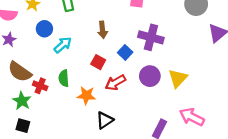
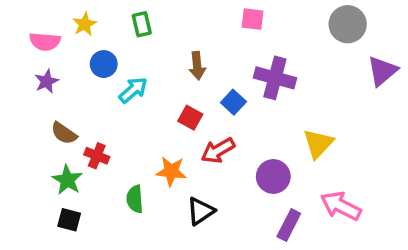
brown semicircle: (20, 72) -> (64, 133), size x0.7
purple circle: (150, 76) -> (273, 176), moved
green semicircle: (64, 78) -> (135, 199), moved

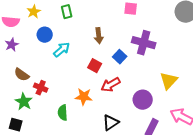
black triangle: (201, 211) -> (111, 123), moved
black square: (69, 220) -> (16, 125), moved

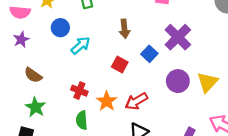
purple cross: (144, 43) -> (178, 37), turned 30
red arrow: (111, 85) -> (136, 101), moved
red cross: (41, 88) -> (79, 91), moved
orange star: (84, 97) -> (107, 101), turned 30
purple circle: (143, 100) -> (178, 81), moved

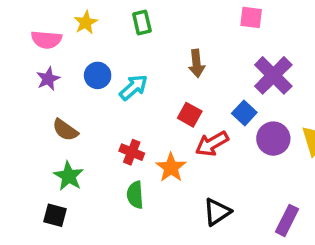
blue circle: (60, 28) -> (98, 75), moved
blue square: (149, 54) -> (244, 113), moved
red arrow: (136, 101) -> (212, 144), moved

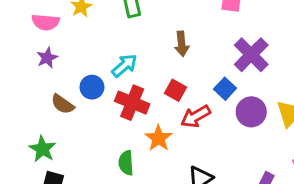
blue circle: (98, 75) -> (92, 87), moved
red cross: (132, 152) -> (132, 103), moved, size x1.5
green star: (69, 176) -> (42, 149), moved

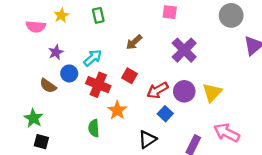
brown arrow: (182, 44) -> (134, 42), turned 54
purple star: (47, 58) -> (56, 52), moved
blue square: (225, 89) -> (165, 114), moved
red arrow: (196, 117) -> (157, 90), moved

